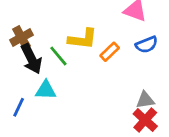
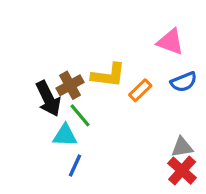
brown cross: (21, 38) -> (70, 85), moved
green line: (58, 56) -> (80, 115), moved
blue line: (19, 107) -> (75, 166), moved

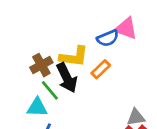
blue semicircle: (184, 82) -> (108, 38), moved
black arrow: (48, 99) -> (67, 78), moved

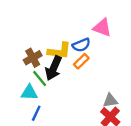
blue semicircle: (108, 38) -> (81, 45), moved
black arrow: (67, 78) -> (54, 68), turned 50

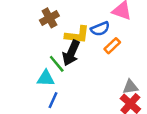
brown cross: (33, 58) -> (49, 18), moved
orange rectangle: (81, 61) -> (112, 46), moved

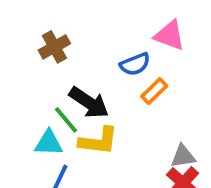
yellow L-shape: (77, 35) -> (99, 141), moved
black arrow: (71, 53) -> (89, 103), turned -80

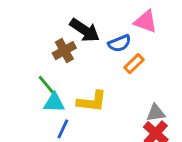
brown cross: (54, 47) -> (64, 51), moved
black arrow: (89, 103) -> (85, 30), moved
green line: (66, 120) -> (47, 85), moved

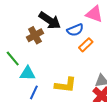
green line: (47, 85) -> (13, 59), moved
yellow L-shape: (92, 101) -> (66, 85), moved

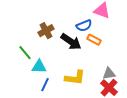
black arrow: (50, 20) -> (71, 42), moved
orange rectangle: (86, 45) -> (94, 40), turned 72

